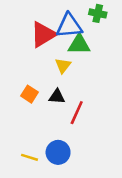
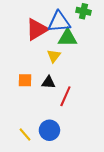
orange square: (30, 94) -> (25, 80), turned -32
yellow line: (30, 157) -> (25, 134), turned 32

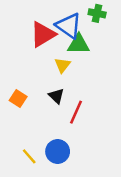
blue triangle: (59, 22) -> (69, 26), turned 40
orange square: (25, 80) -> (18, 98), moved, turned 32
black triangle: (48, 82) -> (56, 96), turned 40

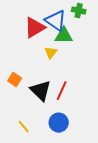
black triangle: (56, 96) -> (41, 91), moved, size x1.6
blue circle: (58, 151) -> (59, 123), moved

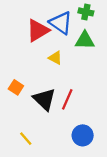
green triangle: (64, 36) -> (85, 40), moved
yellow triangle: (51, 53) -> (55, 58), turned -40
blue circle: (59, 123) -> (83, 135), moved

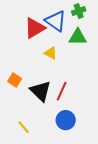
green cross: (86, 12) -> (79, 11), turned -32
blue circle: (83, 135) -> (66, 120), moved

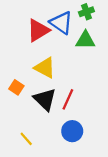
yellow triangle: (51, 53) -> (45, 68), moved, size x1.5

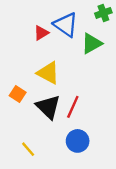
green cross: (86, 12) -> (103, 13), moved
red triangle: (38, 30) -> (41, 33), size x0.6
green triangle: (85, 40) -> (92, 43), turned -30

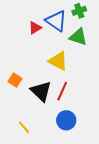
green cross: (103, 13) -> (79, 11), moved
green triangle: (92, 43) -> (78, 37), turned 48
yellow triangle: (48, 73) -> (58, 61), moved

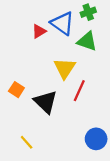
yellow triangle: (58, 61) -> (65, 68), turned 35
red line: (62, 91) -> (79, 91), moved
blue circle: (66, 120) -> (96, 139), moved

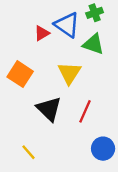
orange square: (16, 90) -> (20, 74), moved, size x1.5
red line: (79, 91) -> (85, 111), moved

